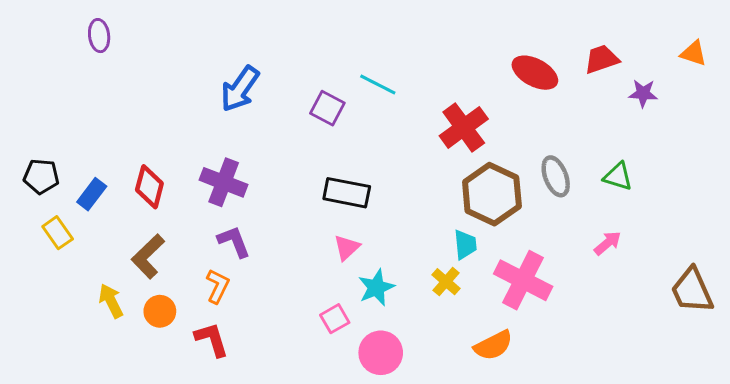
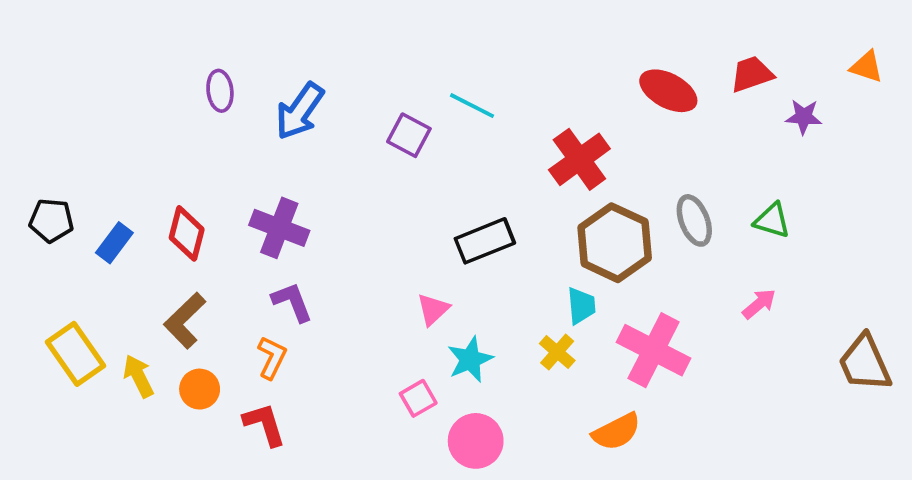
purple ellipse: (99, 36) -> (220, 91), moved
black rectangle: (347, 193) -> (485, 241), moved, turned -33
yellow rectangle: (58, 233) -> (75, 354), moved, size x1.5

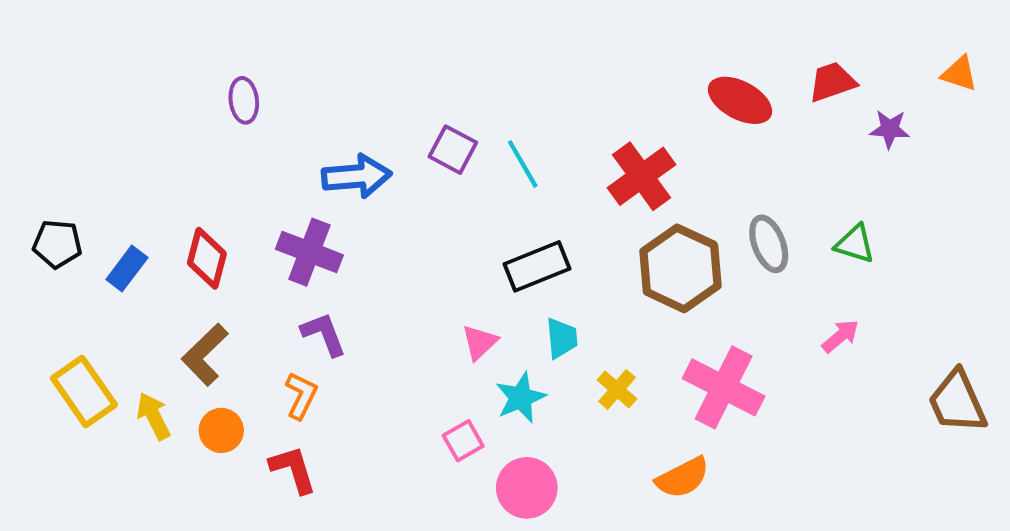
cyan line: (472, 106) -> (523, 164), moved, turned 33
blue arrow: (300, 111) -> (357, 176), moved, turned -130
cyan trapezoid: (581, 306) -> (562, 338), moved

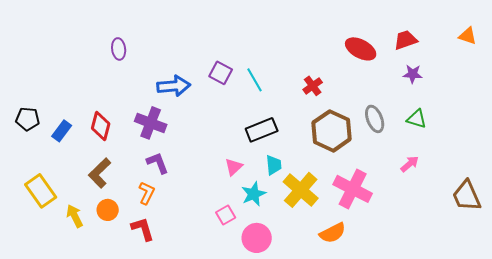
purple star: (890, 129) -> (413, 74), moved
red cross: (642, 176) -> (313, 86), size x0.6
yellow cross: (617, 389) -> (301, 190), size x1.8
yellow arrow: (154, 416) -> (75, 216), moved

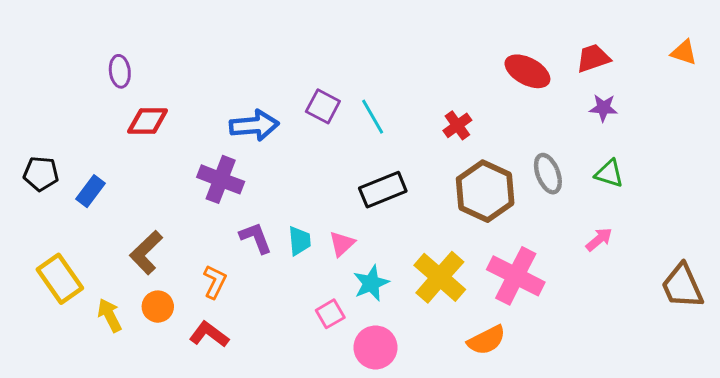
purple ellipse: (119, 49) -> (120, 71), moved
red diamond: (101, 126) -> (148, 121), moved, turned 76
purple L-shape: (158, 163) -> (256, 238), moved
cyan trapezoid: (274, 165) -> (300, 241), moved
red L-shape: (143, 229) -> (209, 334), turned -36

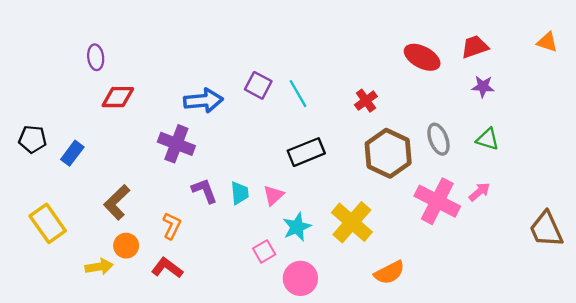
pink cross: (516, 276) -> (437, 201), moved
yellow arrow: (110, 315) -> (99, 267), moved, turned 108

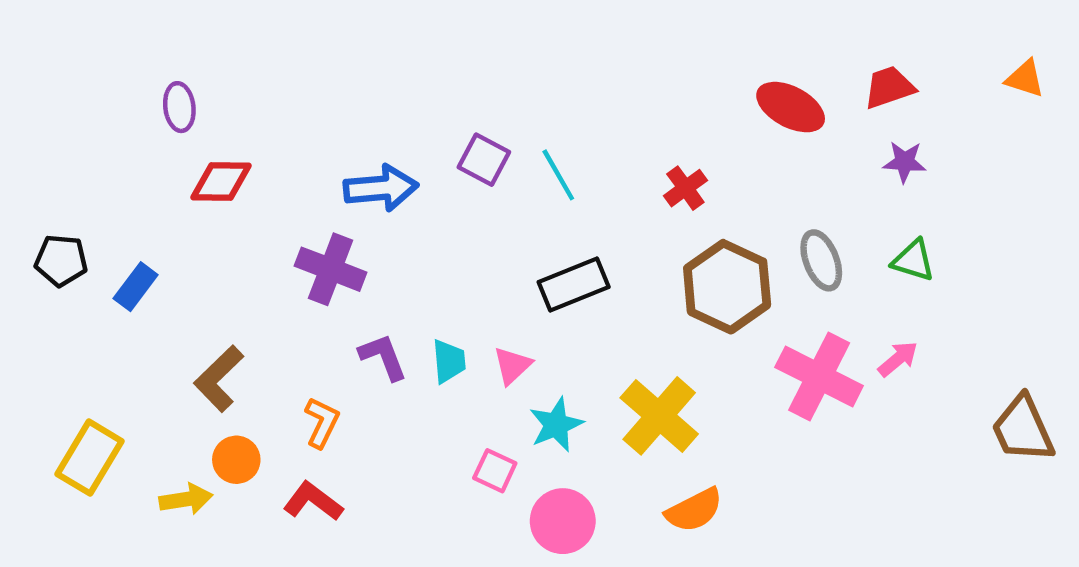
yellow rectangle: (48, 223) -> (90, 458), moved, turned 66
pink square: (264, 251) -> (495, 471), turned -35
orange semicircle: (389, 273) -> (694, 510), moved

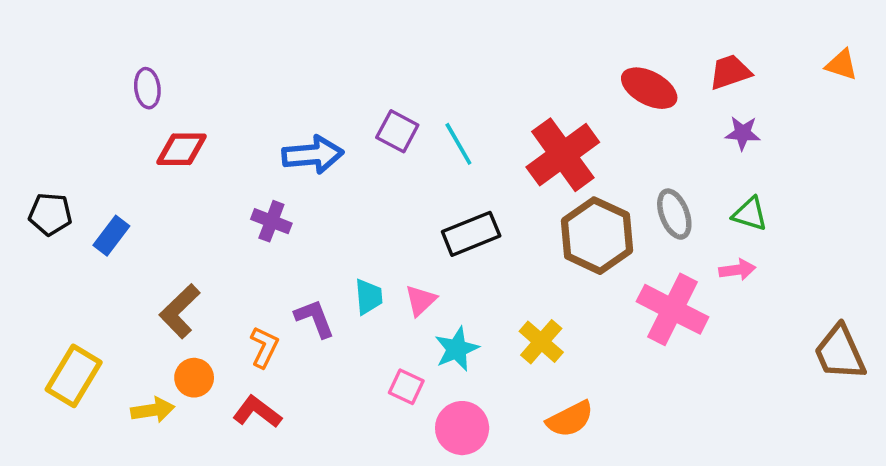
red cross: (685, 188) -> (563, 155), size x2.0
purple cross: (331, 269) -> (271, 221), size x0.7
purple L-shape: (383, 357) -> (315, 318), moved
pink arrow: (898, 359) -> (737, 270), moved, turned 32
yellow cross: (659, 416) -> (541, 342), size x0.7

